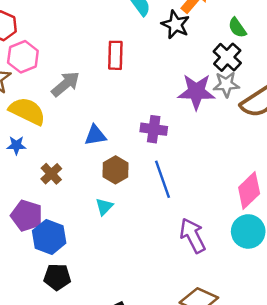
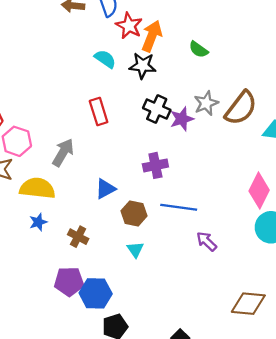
black cross: (227, 57) -> (157, 109), moved
purple star: (196, 92) -> (182, 119), size x0.7
blue line: (162, 179) -> (179, 207), turned -44
purple arrow: (193, 236) -> (207, 241), moved, size x0.7

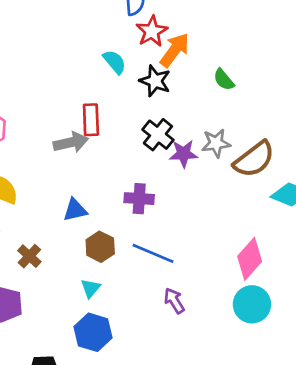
gray arrow: (63, 152) -> (71, 142), moved, turned 32
blue hexagon: (96, 293) -> (93, 332), moved

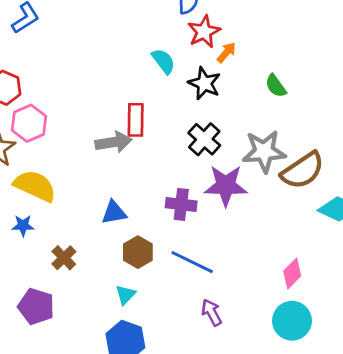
orange arrow: (175, 50) -> (226, 52), size x0.6
gray star: (216, 143) -> (264, 151), size x1.4
purple star: (183, 154) -> (226, 186), moved, size x1.4
pink diamond: (250, 259) -> (292, 273), size x0.7

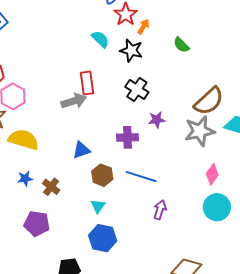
gray star: (264, 151) -> (200, 131), moved
purple star: (226, 186) -> (157, 120), size x0.6
blue star: (23, 226) -> (25, 179), moved
purple arrow: (212, 312) -> (160, 210), turned 54

